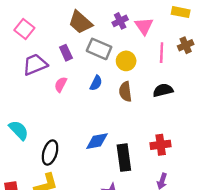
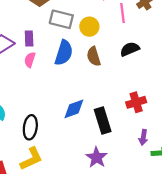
purple rectangle: (66, 53) -> (29, 38), moved, turned 32
blue semicircle: (96, 83) -> (64, 53), size x1.6

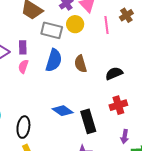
yellow circle: (89, 27) -> (75, 24), moved
black semicircle: (130, 49) -> (114, 73), moved
blue diamond: (74, 109) -> (63, 111), turned 55

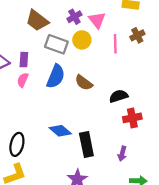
brown semicircle: (80, 64) -> (84, 83), turned -42
red cross: (118, 105) -> (132, 118), moved
purple arrow: (125, 137) -> (122, 154), moved

